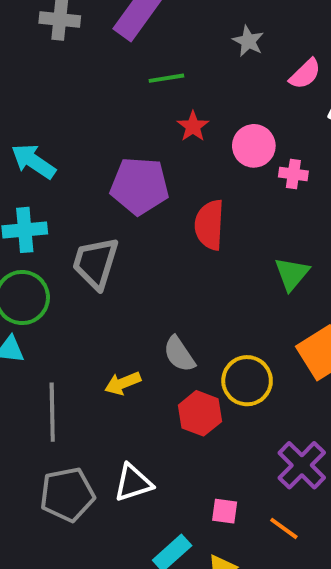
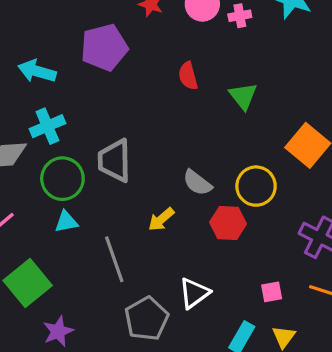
purple pentagon: (140, 186) -> (104, 47), moved
red semicircle: (209, 225) -> (188, 76), size x0.7
gray trapezoid: (96, 263) -> (115, 161), moved
green triangle: (292, 274) -> (243, 96), moved

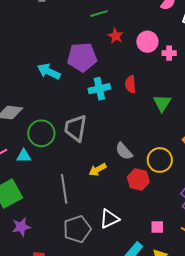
cyan arrow: (37, 71) -> (49, 71), moved
cyan cross: (47, 126) -> (99, 89), moved
cyan triangle: (66, 222) -> (24, 156), moved

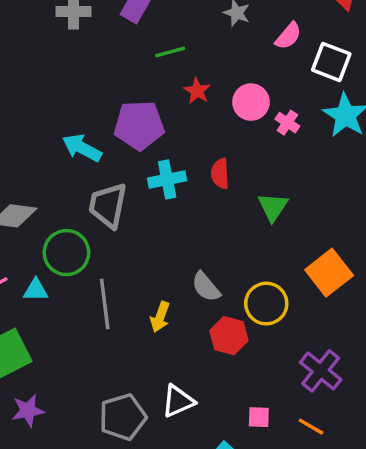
pink cross: (169, 53) -> (287, 123), turned 32
gray trapezoid: (75, 128) -> (108, 205), moved
yellow arrow: (98, 170) -> (160, 317), turned -42
gray line: (64, 189) -> (105, 304), moved

